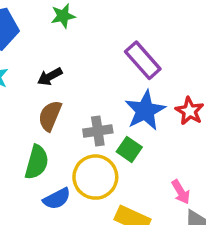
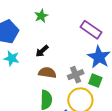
brown semicircle: (50, 116) -> (47, 73), turned 90

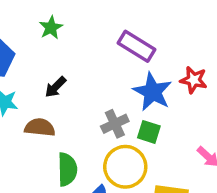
brown semicircle: (47, 73) -> (40, 127), moved

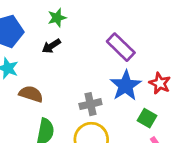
black arrow: (55, 87) -> (51, 46), moved
green square: (149, 132) -> (147, 118), moved

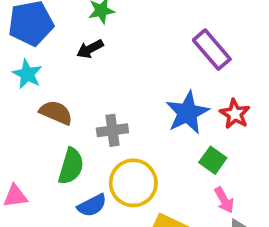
purple rectangle: (121, 47) -> (212, 50), moved
gray cross: (90, 104) -> (112, 130), moved

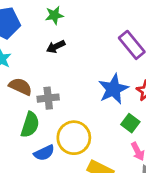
black arrow: (90, 49) -> (56, 47), moved
gray cross: (112, 130) -> (48, 98), moved

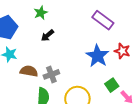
green square: (130, 123) -> (112, 85), moved, turned 32

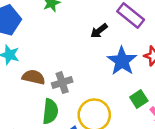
black arrow: (47, 35) -> (99, 31), moved

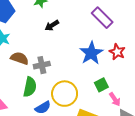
black arrow: (99, 31) -> (52, 25), moved

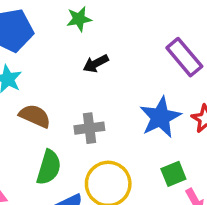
gray cross: (42, 65) -> (89, 128), moved

